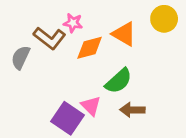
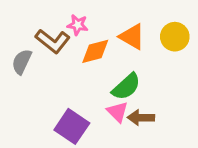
yellow circle: (164, 19) -> (175, 37), moved
pink triangle: (91, 106) -> (117, 112), moved

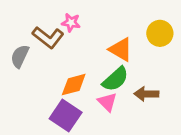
orange triangle: (132, 37) -> (121, 49), moved
orange diamond: (95, 51) -> (74, 85), moved
brown arrow: (141, 118) -> (146, 94), moved

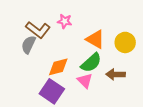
pink star: (71, 23) -> (65, 21), moved
yellow circle: (160, 33) -> (125, 42), moved
gray semicircle: (20, 56) -> (28, 45), moved

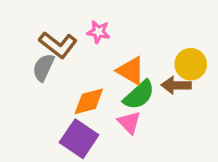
orange triangle: (95, 39) -> (131, 71), moved
brown arrow: (116, 74) -> (176, 85), moved

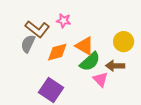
brown arrow: (176, 85) -> (115, 66), moved
orange diamond: (89, 101) -> (57, 52), moved
pink triangle: (129, 122) -> (100, 79), moved

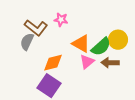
orange diamond: (57, 52) -> (53, 63), moved
green semicircle: (90, 62) -> (101, 47), moved
pink triangle: (100, 79) -> (87, 62), moved, turned 35

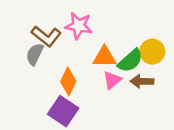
pink star: (61, 20) -> (79, 26), size x1.5
orange triangle: (81, 44) -> (104, 57), turned -30
orange diamond: (53, 63) -> (68, 81), turned -50

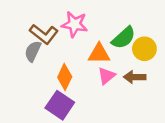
green semicircle: (130, 61) -> (124, 38), moved

